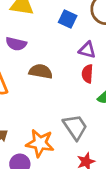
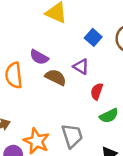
purple semicircle: (16, 44) -> (39, 57), moved
purple triangle: (87, 50) -> (81, 66), moved

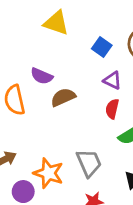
purple triangle: (81, 66) -> (112, 80), moved
brown semicircle: (56, 77) -> (63, 97), turned -45

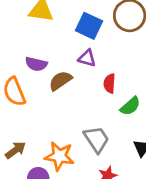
blue square: (102, 47) -> (89, 26), size x1.4
purple triangle: (112, 80) -> (87, 58), moved

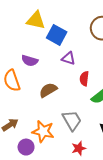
blue square: (89, 26) -> (57, 35), moved
brown semicircle: (60, 81) -> (48, 90), moved

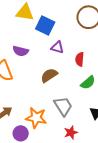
red semicircle: (84, 79) -> (80, 59), moved
brown semicircle: (48, 90) -> (49, 75), moved

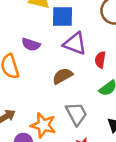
blue square: (45, 25) -> (62, 16), turned -30
purple triangle: (57, 47) -> (75, 44), size x1.5

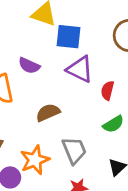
brown semicircle: (62, 76) -> (48, 113), moved
orange star: (43, 125) -> (35, 160), turned 30

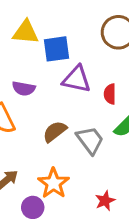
gray trapezoid: (74, 150) -> (90, 140), moved

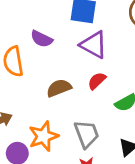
red semicircle: (110, 94) -> (97, 81), moved, turned 30
gray trapezoid: (90, 140) -> (87, 134), moved

